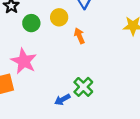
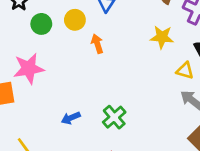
pink star: (24, 61) -> (29, 68), turned 30
green cross: (83, 87) -> (114, 117), moved

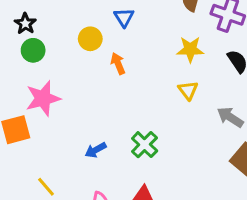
green circle: (41, 24) -> (33, 50), moved
yellow triangle: (185, 71) -> (188, 90), moved, turned 42

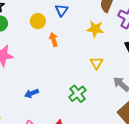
yellow star: (190, 49) -> (95, 29), moved
green cross: (145, 145) -> (78, 94), moved

